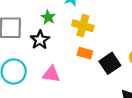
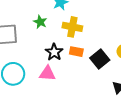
black star: (40, 40) -> (54, 52), moved

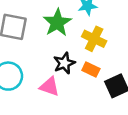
green star: (40, 22) -> (57, 23), size x1.6

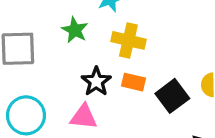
green star: (57, 23) -> (75, 30), size x0.7

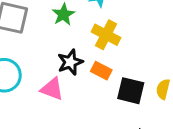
black square: (172, 96) -> (131, 91), turned 36

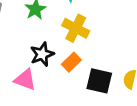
orange rectangle: (101, 71) -> (71, 62), turned -72

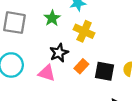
orange rectangle: (71, 62) -> (81, 66), moved

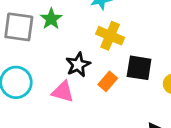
green star: (52, 18) -> (51, 19), moved
black square: (104, 71) -> (139, 68), moved

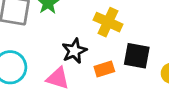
orange rectangle: (108, 81) -> (104, 69), turned 30

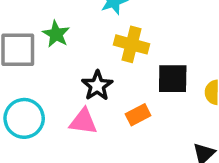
orange rectangle: (104, 69) -> (138, 115), moved

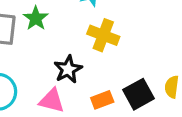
black square: (173, 79) -> (139, 94), moved, turned -36

